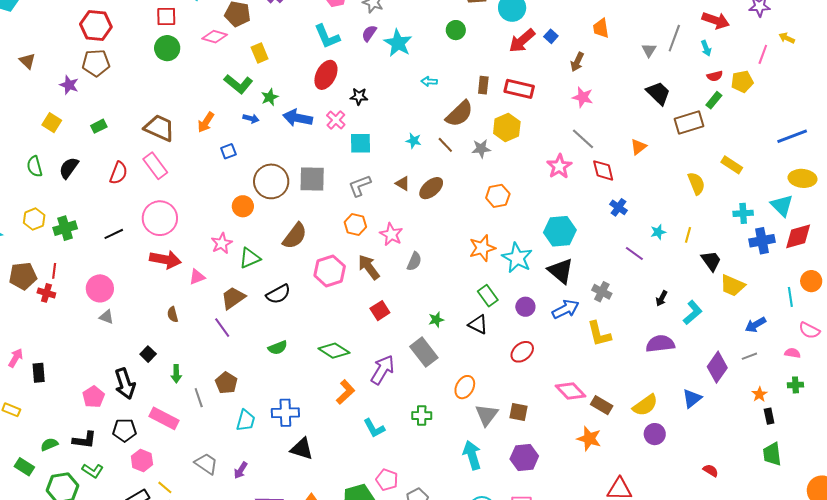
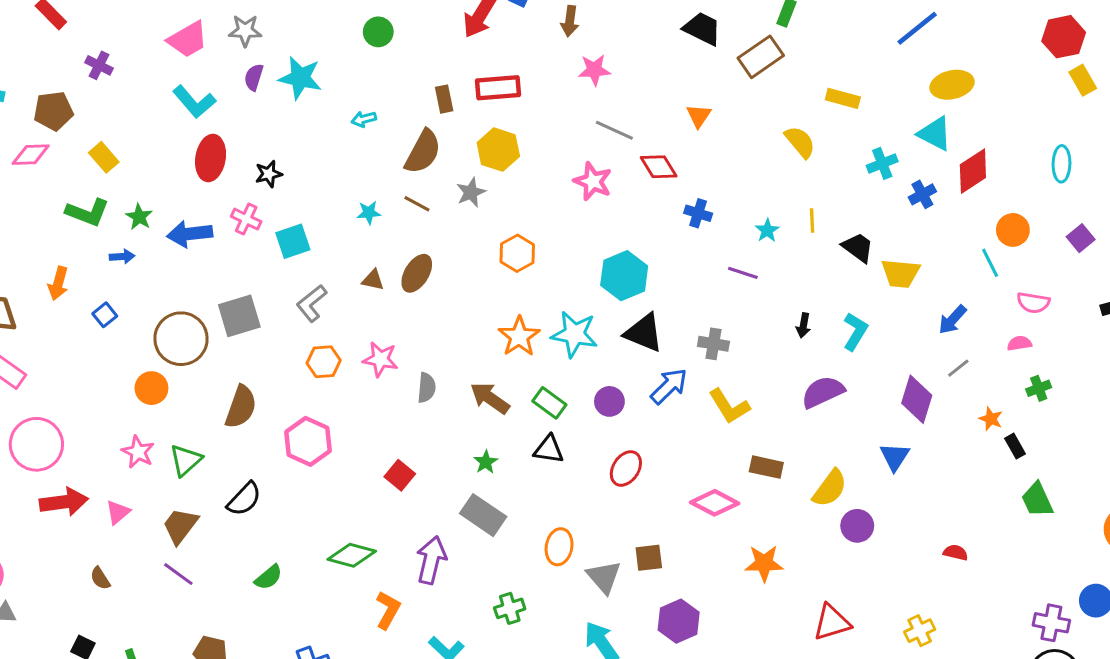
blue cross: (762, 241) -> (922, 194), size x0.7
brown arrow: (369, 267) -> (490, 398), moved
brown rectangle: (602, 405) -> (766, 467), moved

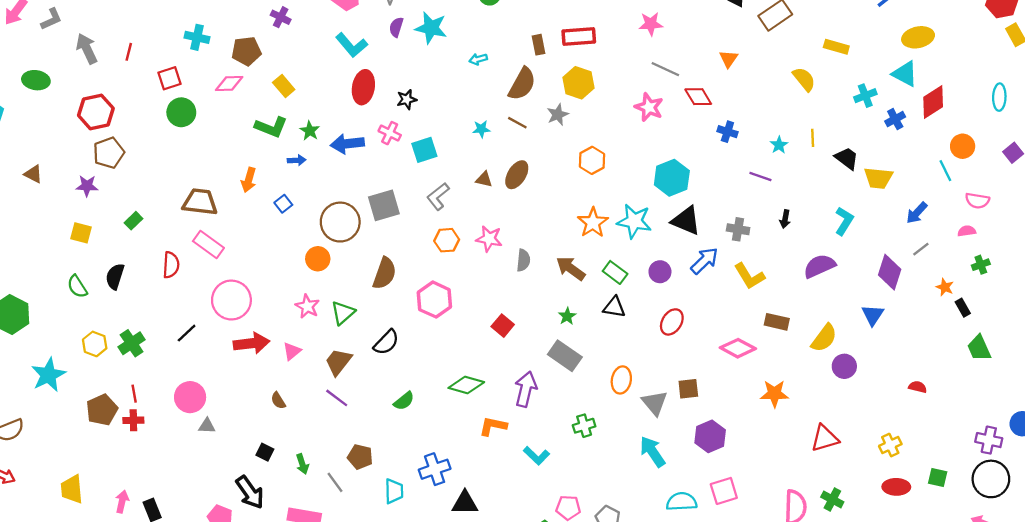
black arrow: (803, 325) -> (785, 219), moved
orange L-shape: (388, 610) -> (493, 426), turned -108

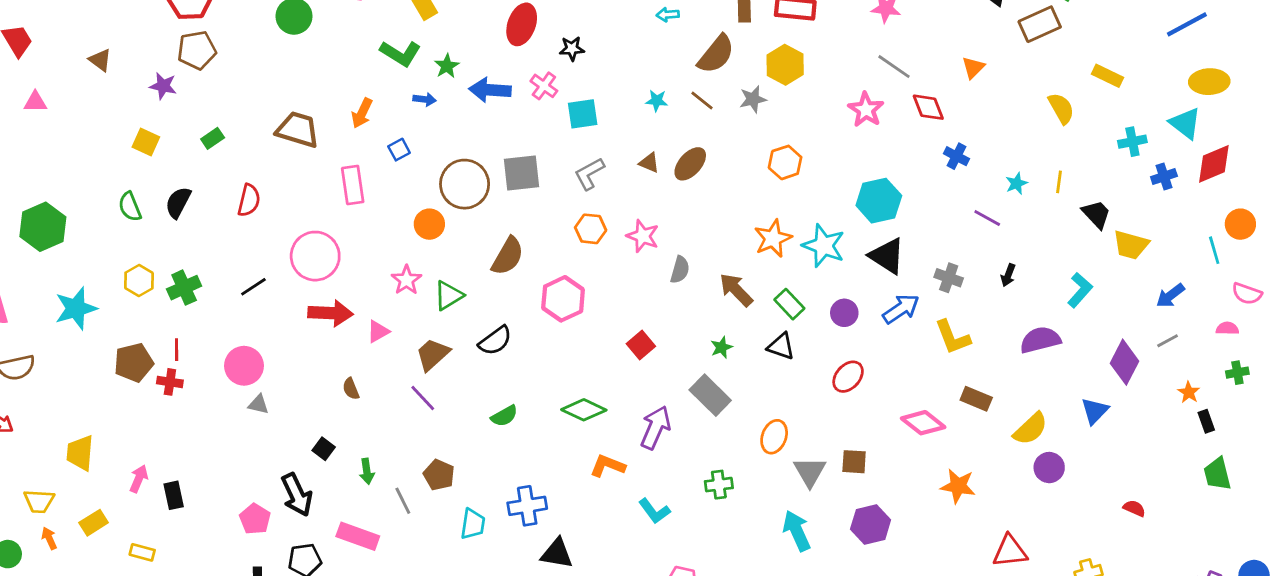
pink rectangle: (208, 245) -> (353, 185), moved, turned 36

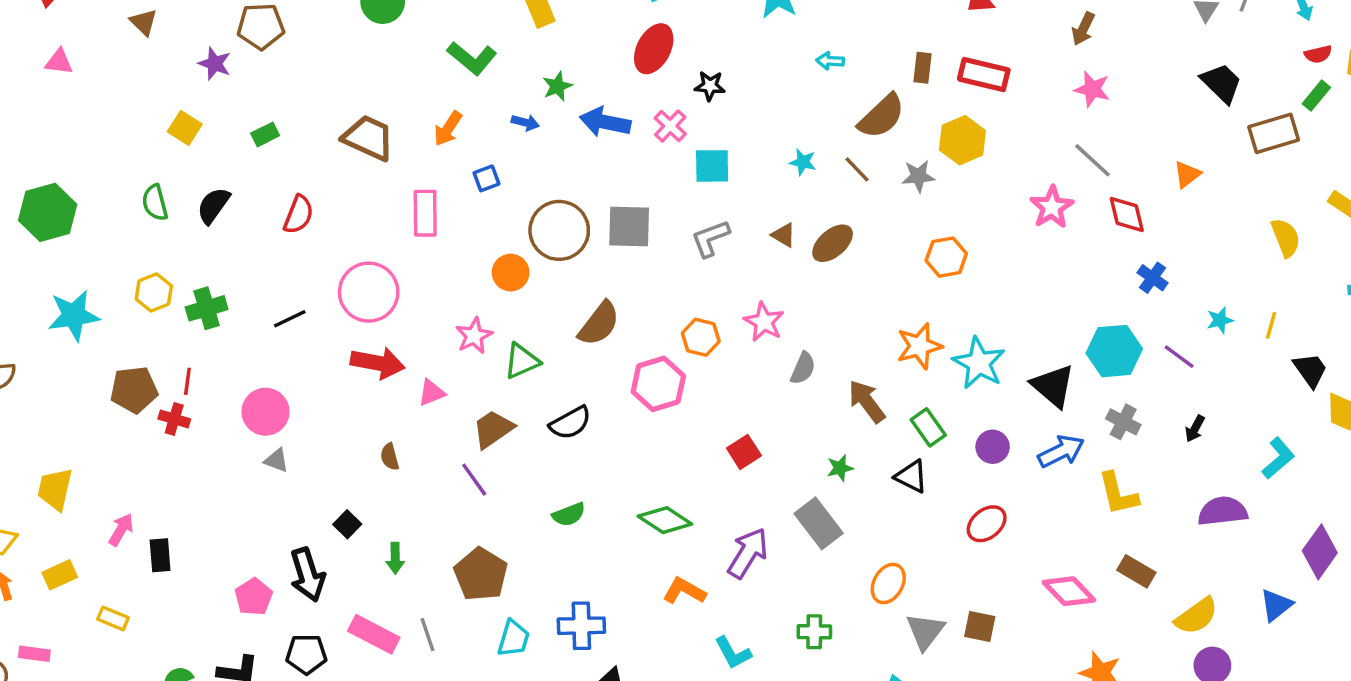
green L-shape: (400, 53) -> (472, 58), moved
cyan hexagon: (879, 201) -> (1114, 351), moved
orange hexagon: (591, 229) -> (701, 337), moved
brown pentagon: (439, 475) -> (481, 574), size x1.4
gray line: (403, 501) -> (427, 635), moved

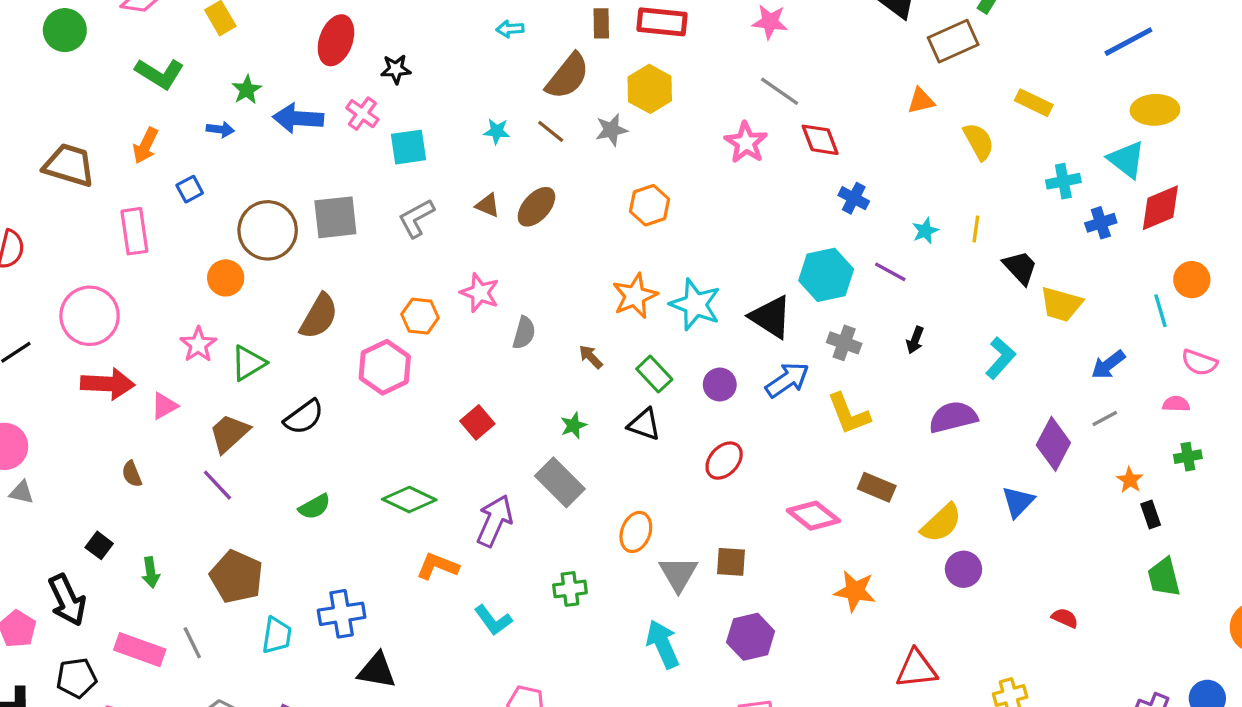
orange triangle: (1187, 174) -> (921, 101), moved, turned 32
brown arrow: (867, 401) -> (591, 357), size x0.6

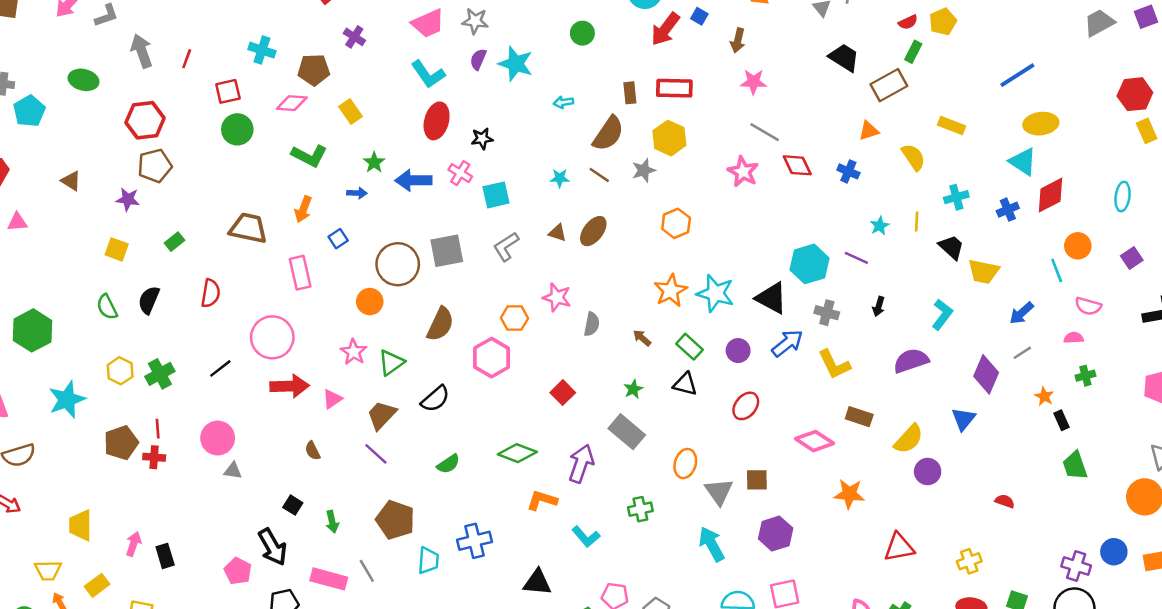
cyan cross: (1063, 181) -> (956, 197), moved
blue cross: (854, 198) -> (848, 171), moved
black triangle: (377, 671) -> (537, 582), moved

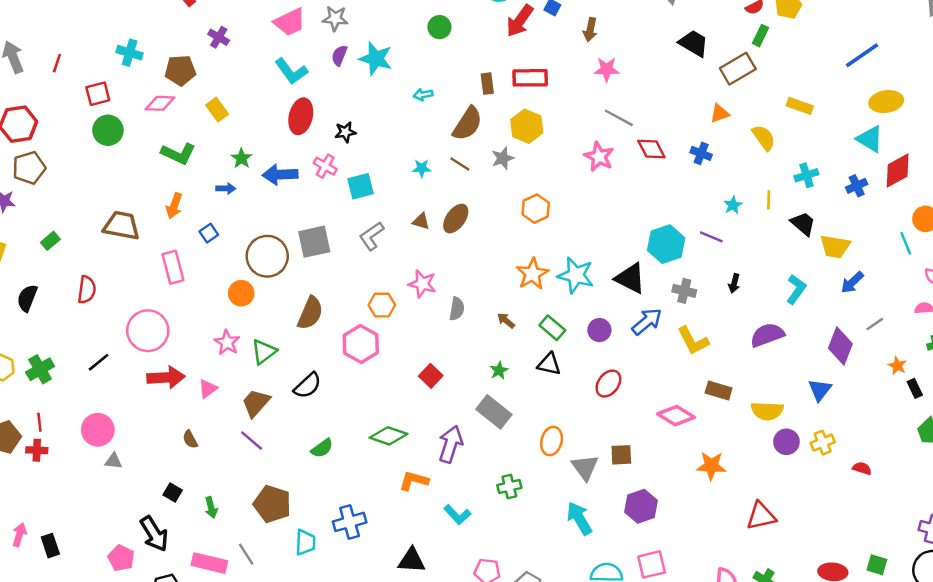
blue arrow: (1022, 313) -> (852, 282), moved
yellow semicircle: (909, 439) -> (767, 411), turned 52
yellow cross: (969, 561) -> (823, 443), moved

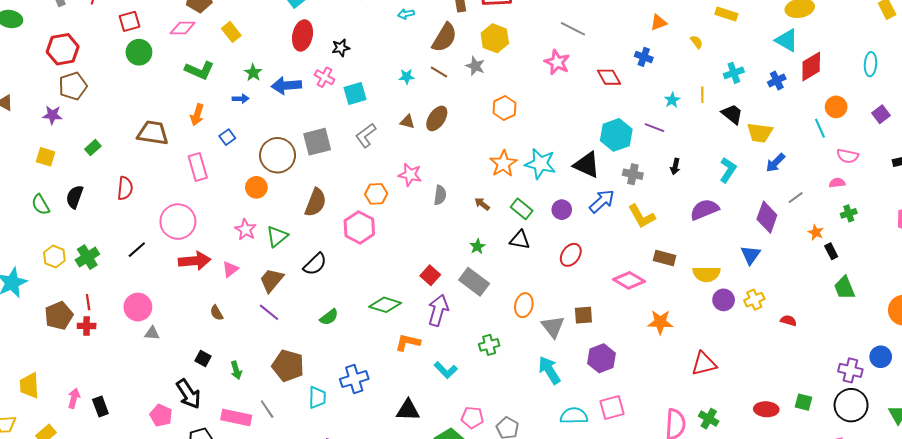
yellow semicircle: (764, 138) -> (697, 42), size x0.6
red diamond: (651, 149) -> (609, 77), moved
gray star: (503, 158) -> (475, 66), turned -30
red square: (431, 376) -> (430, 275), moved

